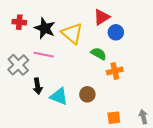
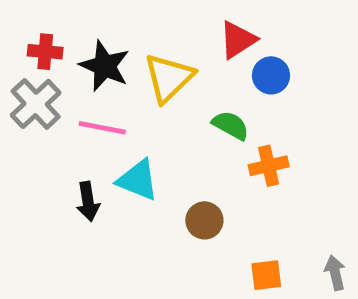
yellow triangle: (72, 33) -> (169, 78), turned 35
gray cross: (18, 65) -> (36, 104), moved
cyan triangle: (59, 96) -> (138, 180), moved

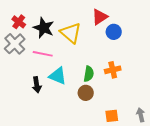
red cross: (45, 52) -> (19, 22), turned 32
yellow triangle: (169, 78) -> (71, 33), turned -35
green semicircle: (231, 125) -> (89, 74), moved, turned 70

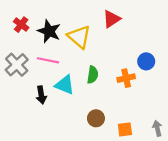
blue circle: (114, 32) -> (146, 61), moved
gray cross: (15, 44) -> (17, 65), moved
green semicircle: (89, 74) -> (93, 75), moved
brown circle: (86, 93) -> (96, 118), moved

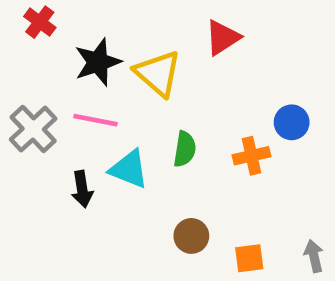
red cross: (21, 25) -> (40, 22), moved
black star: (49, 31) -> (98, 62), turned 30

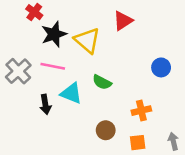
red cross: (40, 22) -> (34, 12), moved
green semicircle: (185, 149) -> (102, 82), turned 108
orange cross: (252, 156) -> (141, 111), moved

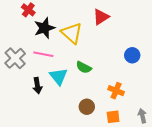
cyan triangle: (71, 93) -> (59, 76), turned 30
orange cross: (141, 111) -> (116, 91), turned 35

